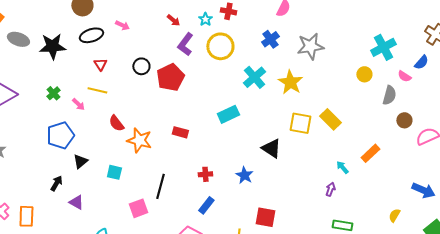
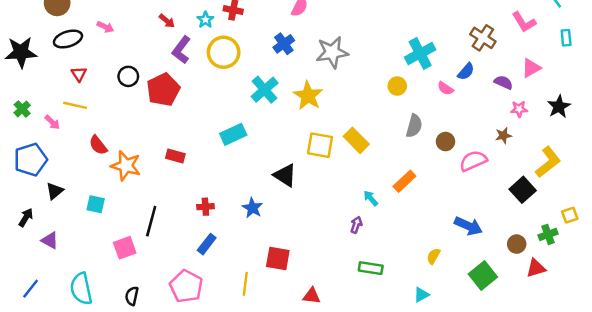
gray semicircle: (389, 95) -> (414, 126), moved

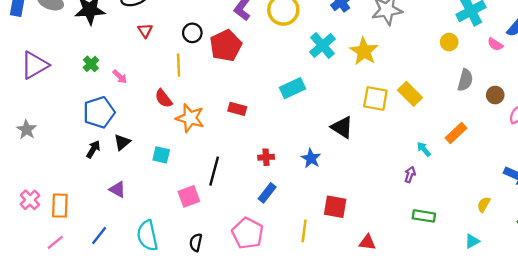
yellow line: (75, 105) -> (179, 65), moved, turned 75
black arrow: (26, 218) -> (93, 149), moved

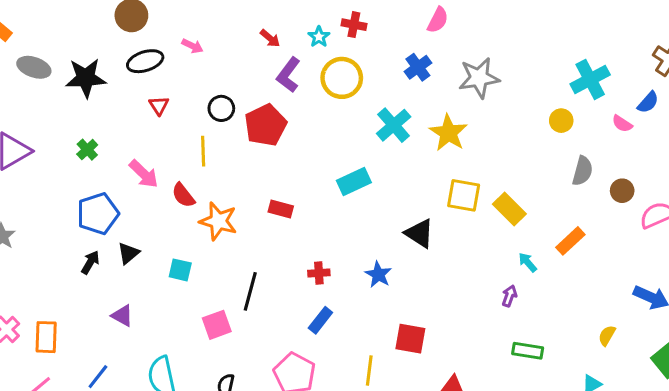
pink arrow: (120, 77) -> (144, 174), moved, size x1.5
yellow rectangle: (410, 94) -> (509, 209), moved

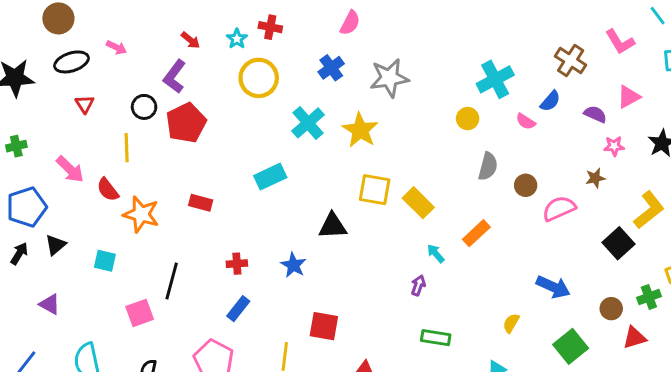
purple L-shape: (288, 75) -> (175, 76), moved
green cross: (87, 150) -> (16, 146), turned 30
black triangle: (419, 233) -> (333, 226), turned -36

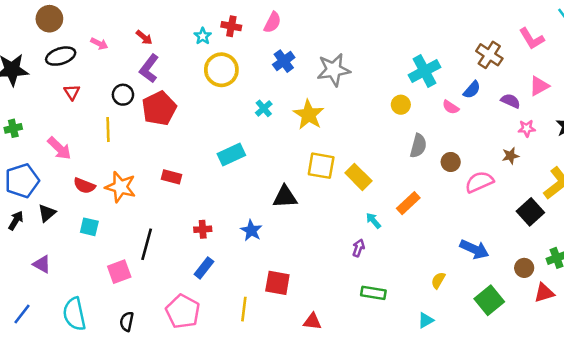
pink semicircle: (350, 23) -> (272, 22), moved
red arrow: (190, 40) -> (144, 37), moved
cyan cross: (308, 123) -> (264, 108), size x0.6
red semicircle: (108, 190) -> (84, 186), moved, turned -30

